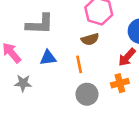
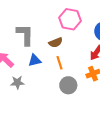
gray L-shape: (40, 24) -> (25, 35), turned -85
brown semicircle: (90, 39) -> (56, 42), moved

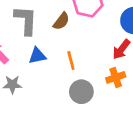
brown semicircle: (56, 42) -> (61, 21), moved, turned -32

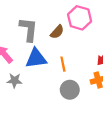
blue triangle: (37, 56) -> (36, 58), size x1.5

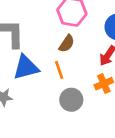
brown semicircle: (57, 32) -> (67, 44), moved

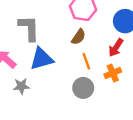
orange line: (59, 70) -> (86, 61), moved

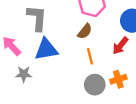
orange cross: (113, 73) -> (118, 79), moved
gray circle: (83, 88) -> (95, 85), moved

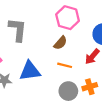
blue triangle: (46, 49) -> (30, 71), moved
orange line: (90, 56) -> (65, 65), turned -64

